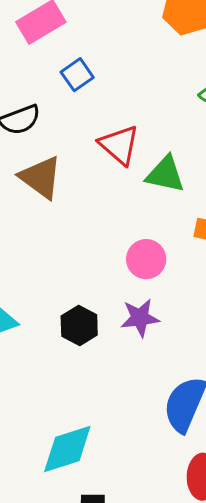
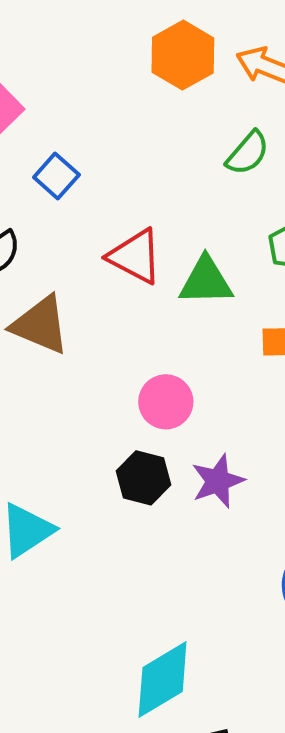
pink circle: (146, 259) -> (166, 402), moved
black hexagon: (79, 325) -> (143, 478), moved

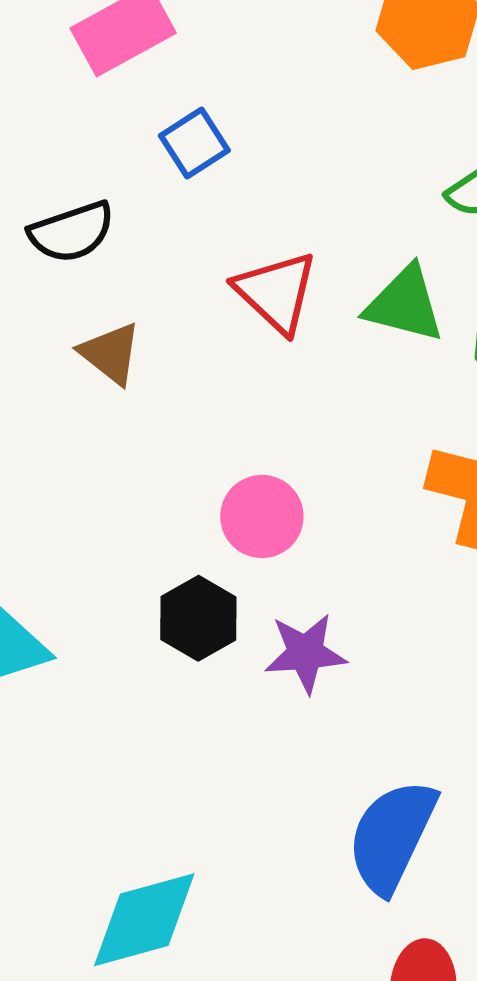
green triangle: (206, 281) -> (405, 304), moved
brown triangle: (40, 325) -> (111, 353), size x0.7

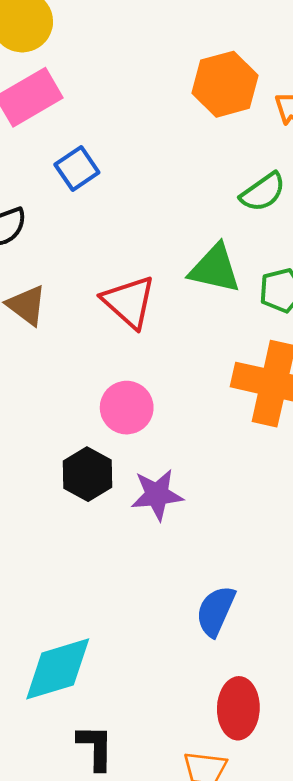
red triangle: (276, 292) -> (129, 302), moved
blue semicircle: (392, 836) -> (216, 611), size x0.7

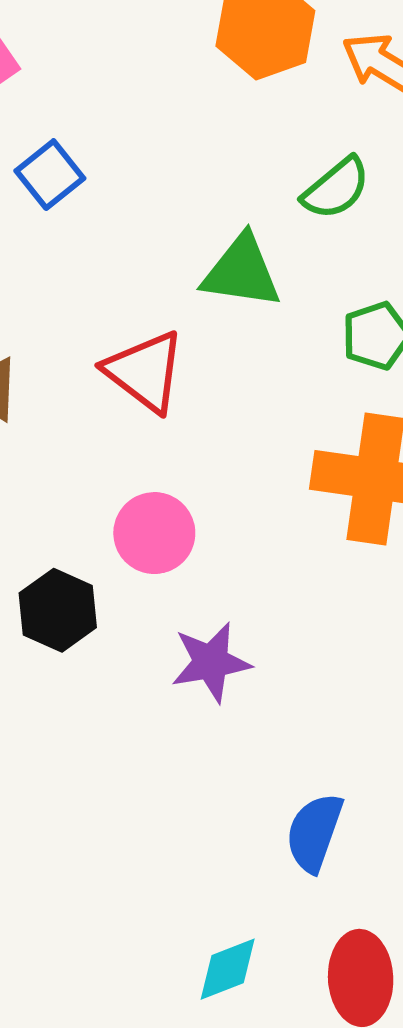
green triangle: (215, 269) -> (242, 272), moved
black hexagon: (88, 474) -> (58, 610), moved
cyan diamond: (58, 669) -> (228, 969), moved, size x0.6

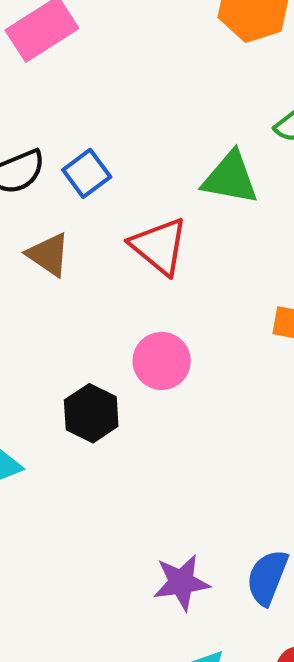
blue square: (50, 175) -> (87, 173), moved
purple star: (211, 662) -> (181, 582), moved

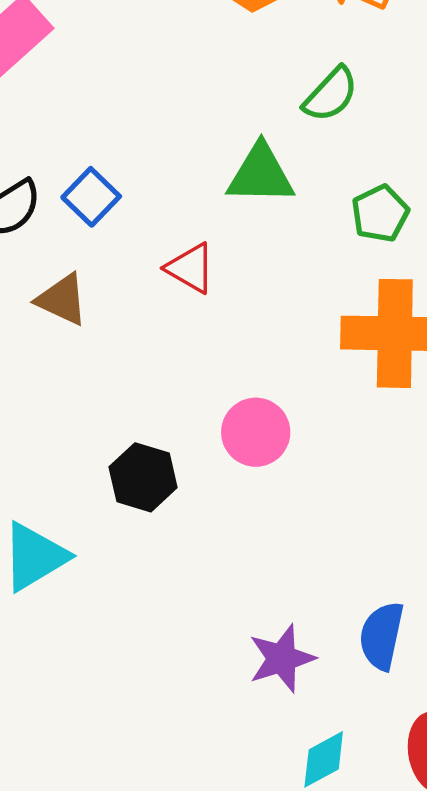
red triangle: (159, 246) -> (190, 268), size x0.7
pink circle: (162, 361) -> (256, 432), moved

